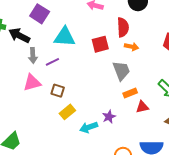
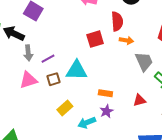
cyan triangle: (65, 37) -> (77, 70), moved
gray trapezoid: (121, 71) -> (144, 61), moved
brown square: (58, 91) -> (53, 79), moved, turned -32
orange rectangle: (130, 93) -> (105, 93), moved, turned 32

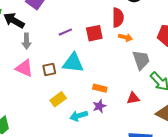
purple line: (48, 59) -> (65, 32), moved
pink triangle: (28, 80) -> (24, 68), turned 36

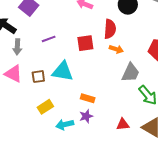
purple line: (65, 32) -> (49, 39), moved
gray trapezoid: (141, 60) -> (131, 73), turned 40
red triangle: (133, 98) -> (123, 124), moved

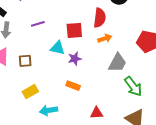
orange arrow: (116, 49) -> (105, 38), turned -40
cyan triangle: (63, 71) -> (58, 48), moved, size x0.7
purple star: (86, 116) -> (75, 59), moved
red triangle: (123, 124) -> (97, 113), moved

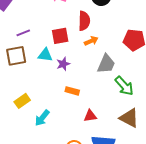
brown square: (25, 61) -> (16, 56), moved, size x1.5
orange rectangle: (73, 86) -> (72, 91), moved
cyan arrow: (49, 110) -> (42, 118), turned -36

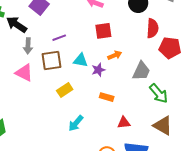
red semicircle: (84, 21) -> (152, 28), moved
red square: (60, 36) -> (103, 31), moved
orange arrow: (91, 41) -> (115, 55), moved
yellow rectangle: (22, 101) -> (65, 90), moved

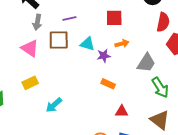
yellow rectangle: (65, 90) -> (30, 83), moved
cyan arrow: (76, 123) -> (54, 105), moved

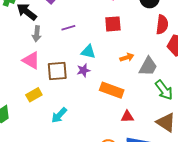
brown square: (59, 40) -> (57, 71), moved
orange arrow: (122, 44) -> (127, 57), moved
purple star: (104, 56) -> (83, 70), moved
orange rectangle: (108, 84) -> (112, 90), size x1.6

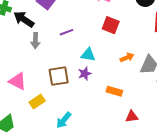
red square: (113, 24) -> (111, 25), turned 30
pink triangle: (31, 60) -> (18, 81), moved
orange rectangle: (112, 90) -> (114, 91), size x0.7

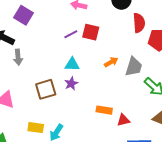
purple line: (67, 32) -> (71, 34), moved
orange rectangle: (114, 91) -> (104, 110), moved
yellow rectangle: (37, 102) -> (36, 128), moved, turned 49

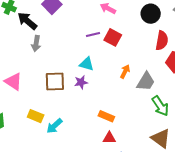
orange arrow: (111, 62) -> (125, 72), turned -48
red triangle: (123, 120) -> (109, 138), moved

